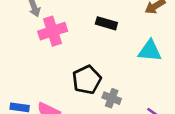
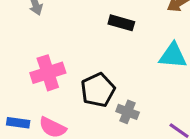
pink cross: (53, 31) -> (48, 73), moved

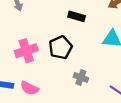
black pentagon: (98, 90) -> (61, 47), moved

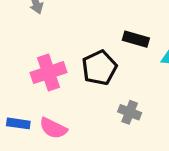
black rectangle: (77, 16) -> (136, 39), moved

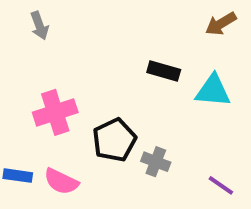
black pentagon: (99, 68) -> (114, 140), moved

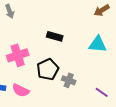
black rectangle: (164, 71) -> (55, 36), moved

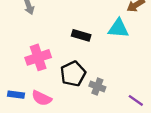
cyan triangle: (98, 44) -> (118, 28), moved

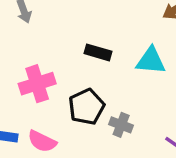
cyan triangle: (118, 28) -> (151, 61), moved

